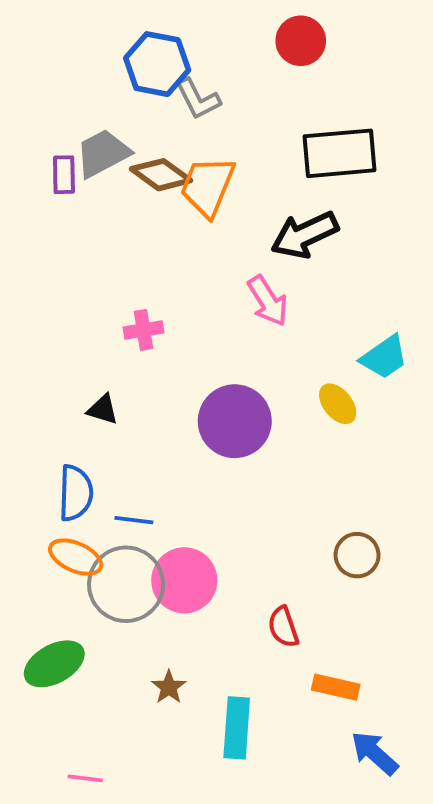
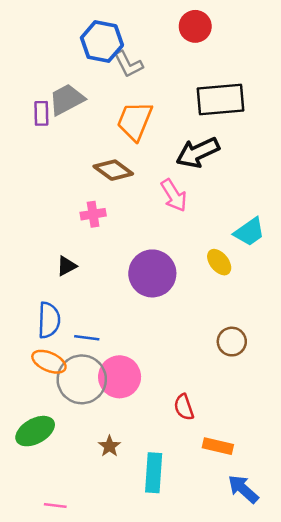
brown diamond: (161, 175) -> (113, 170), moved
black triangle: (103, 410) -> (67, 266), turned -45
brown circle: (357, 555) -> (232, 342), moved

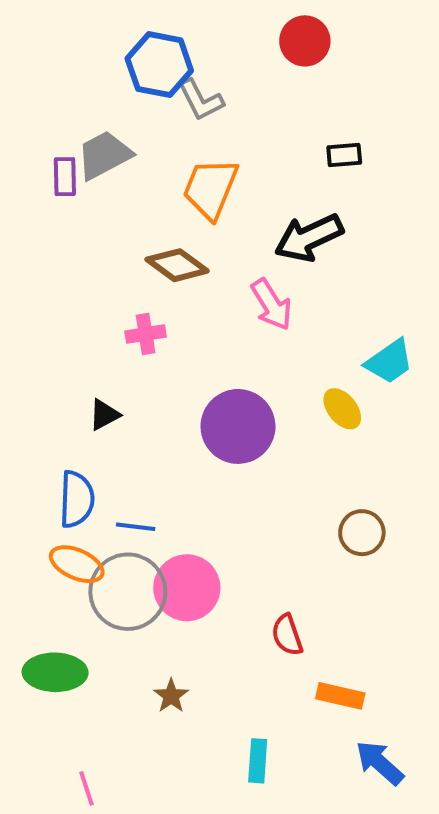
black rectangle: (220, 99) -> (344, 155), size x0.5
green ellipse: (35, 431) -> (55, 672), turned 30
cyan rectangle: (154, 473) -> (258, 761), moved, size x0.7
pink line: (55, 505) -> (87, 788), turned 65

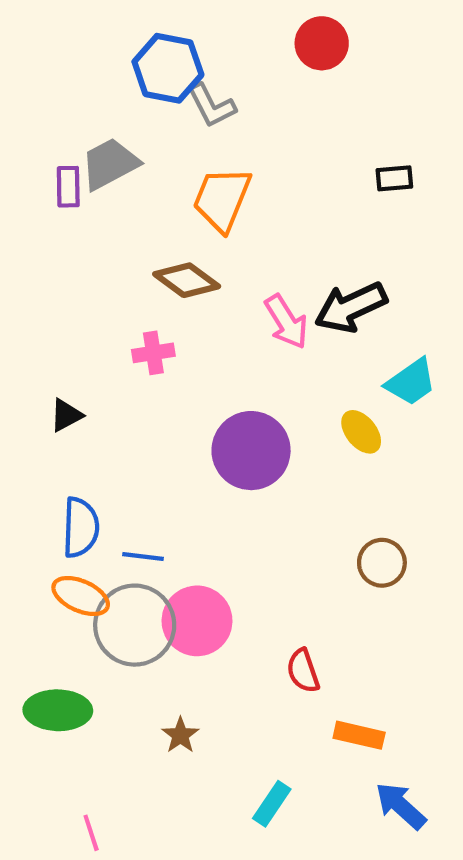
black rectangle: (344, 155) -> (394, 178), moved
black arrow: (309, 238) -> (351, 307), moved
black triangle: (104, 415) -> (66, 415), moved
cyan rectangle: (258, 761) -> (272, 804), turned 30

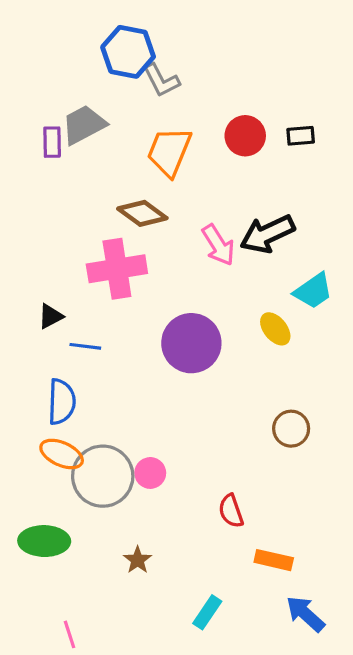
red circle: (322, 43) -> (245, 136), moved
pink cross: (153, 353) -> (117, 269), size x1.8
blue line: (143, 557) -> (85, 346), moved
pink circle: (197, 621) -> (150, 473), size x0.6

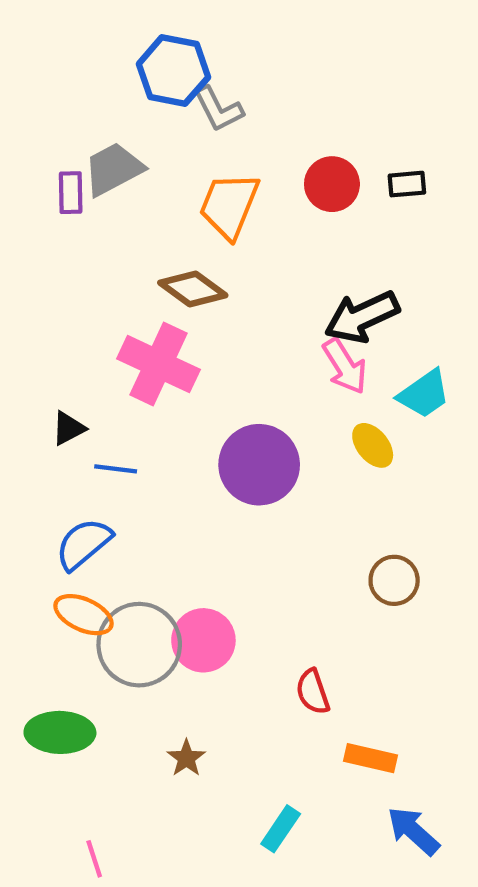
pink arrow: (218, 245) -> (345, 366), moved
pink cross: (117, 269) -> (158, 364), turned 34
blue semicircle: (62, 402) -> (83, 544), turned -132
pink circle: (150, 473) -> (203, 640), size x1.5

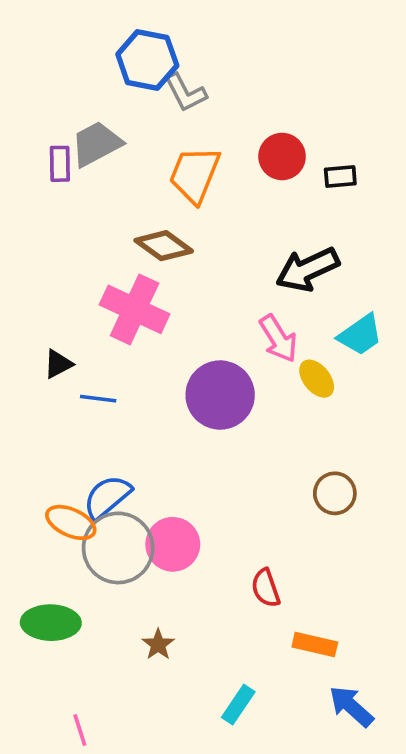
black rectangle: (407, 184) -> (340, 177), moved
pink arrow: (345, 366) -> (278, 339), moved
blue semicircle: (83, 544) -> (107, 497), moved

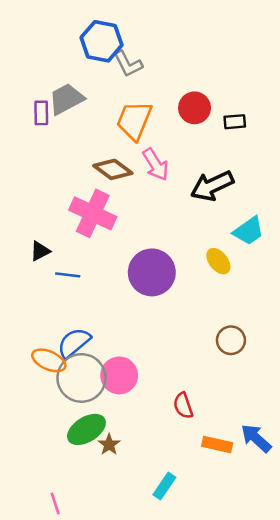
pink arrow: (278, 339) -> (156, 164), moved
green ellipse: (51, 623) -> (86, 429), moved, turned -33
blue arrow: (351, 706) -> (256, 438), moved

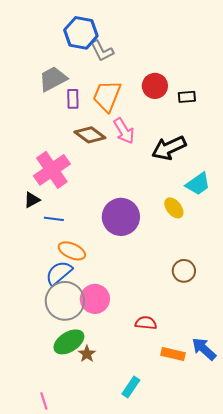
purple rectangle: (41, 113) -> (73, 99), moved
pink cross: (93, 213) -> (52, 170), moved, turned 30
orange ellipse: (49, 360) -> (72, 251), moved
red semicircle: (183, 406) -> (146, 323), turned 115

